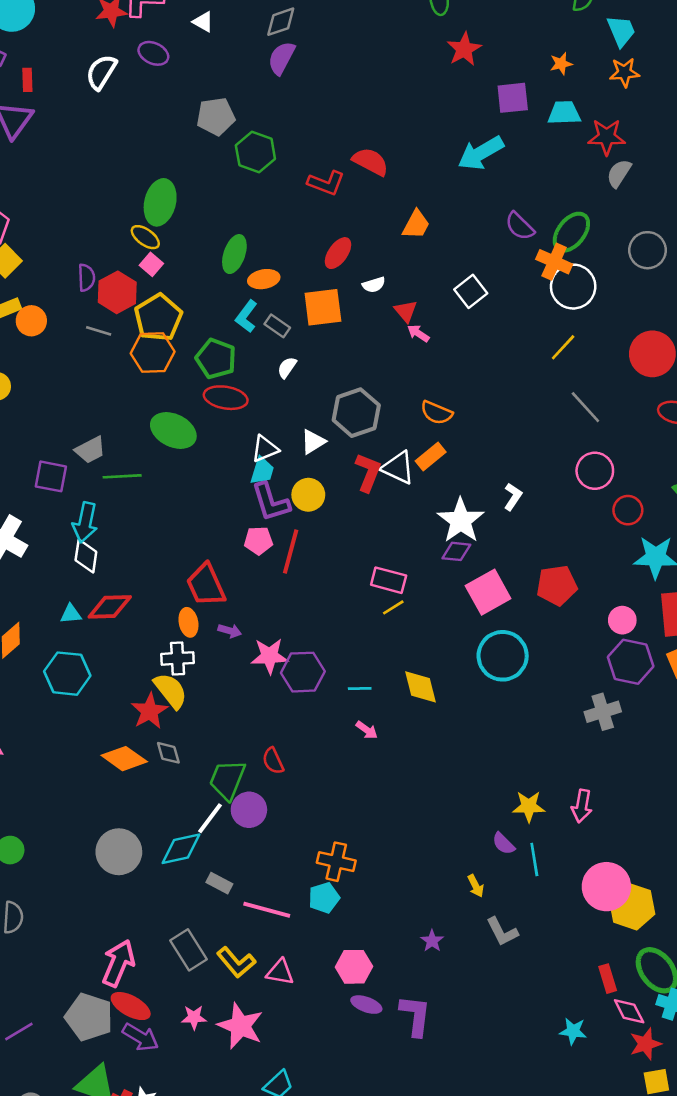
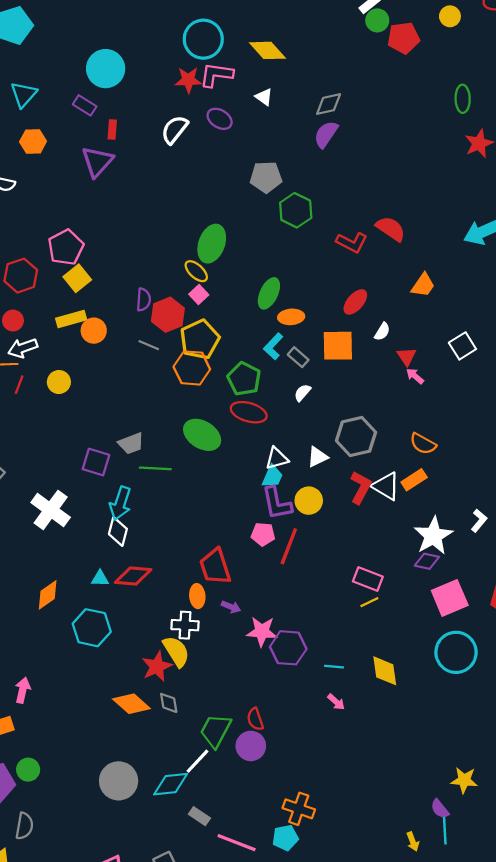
white semicircle: (374, 285) -> (382, 332), turned -48
purple circle: (249, 810) -> (251, 746), moved
cyan line: (534, 860) -> (445, 830), moved

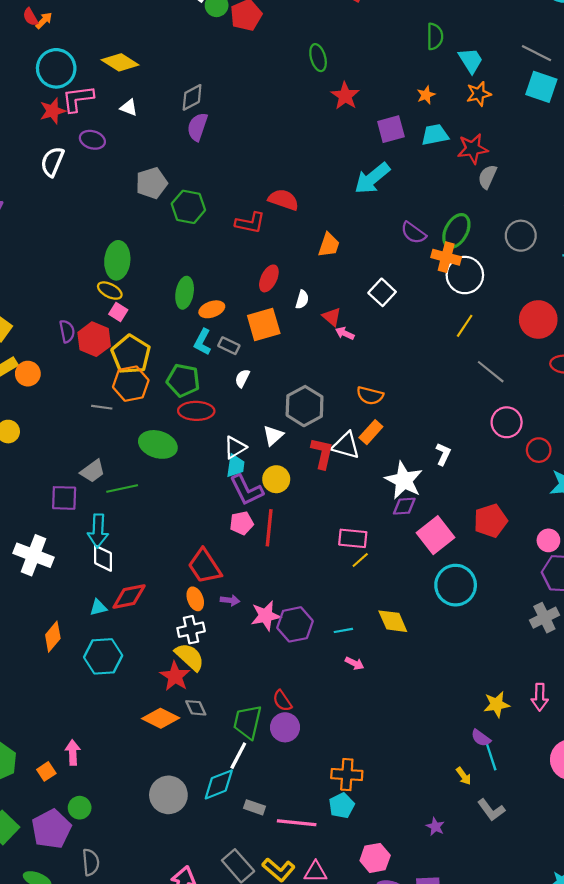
gray line: (149, 345) -> (102, 407), moved
pink arrow: (23, 690) -> (73, 753), moved

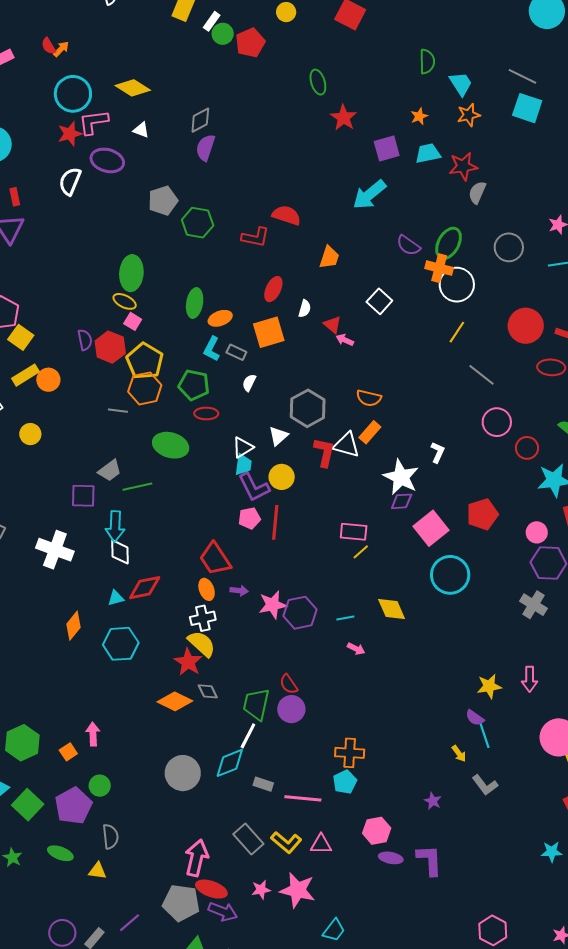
purple ellipse: (92, 140) -> (107, 160), size x1.4
red ellipse: (196, 411) -> (206, 413), size x0.7
gray cross: (544, 618) -> (534, 605), turned -32

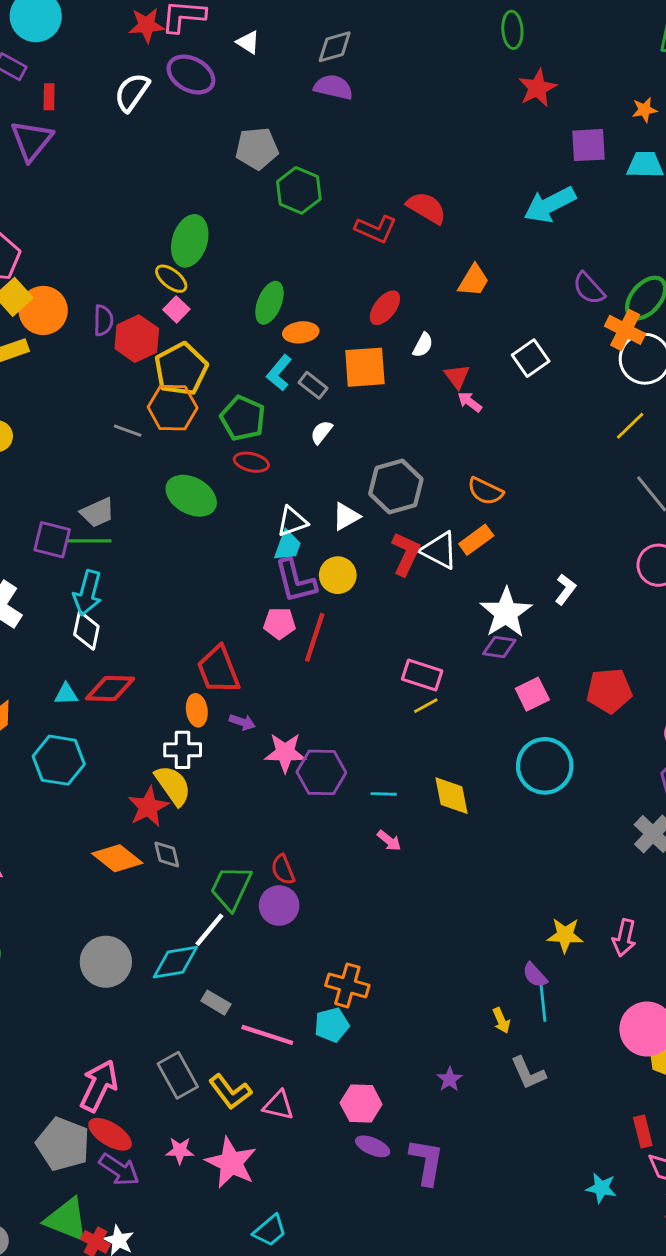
purple semicircle: (205, 148) -> (333, 87), turned 72
orange circle: (48, 380) -> (43, 310), moved, size x1.4
green line: (137, 487) -> (90, 541), moved
pink square: (431, 528) -> (532, 694), size x0.7

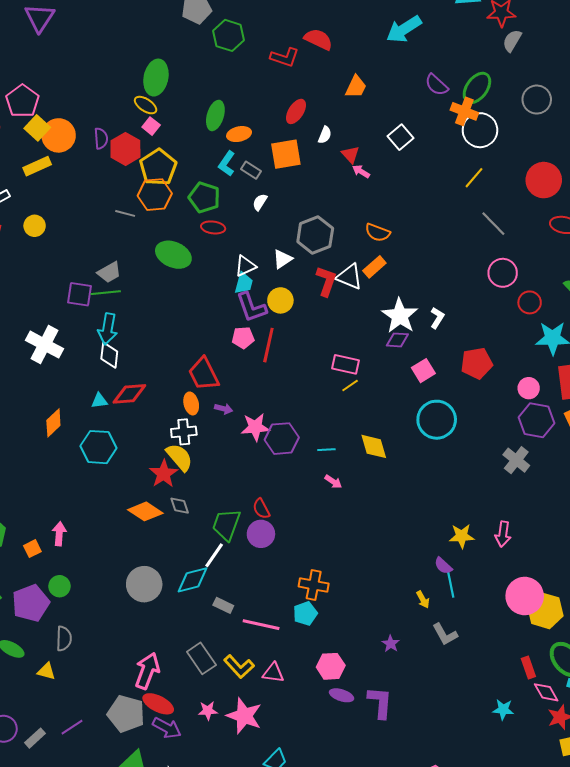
white L-shape: (565, 589) -> (437, 318), moved

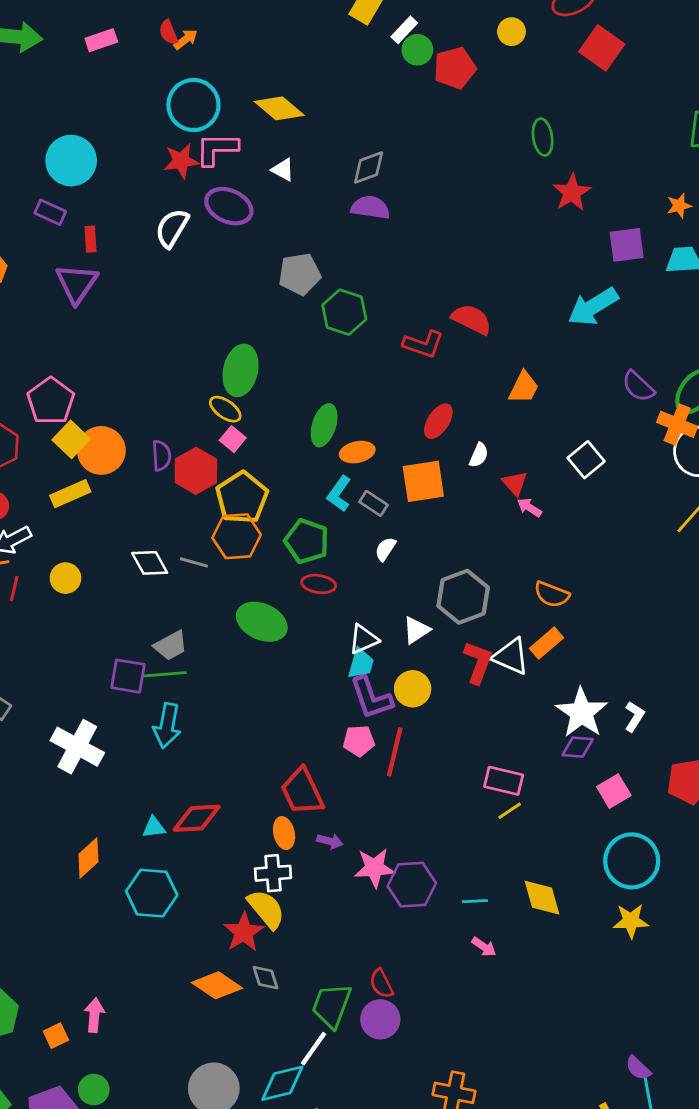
white diamond: (109, 355) -> (150, 563), moved, turned -36
yellow star: (462, 536) -> (631, 921), moved

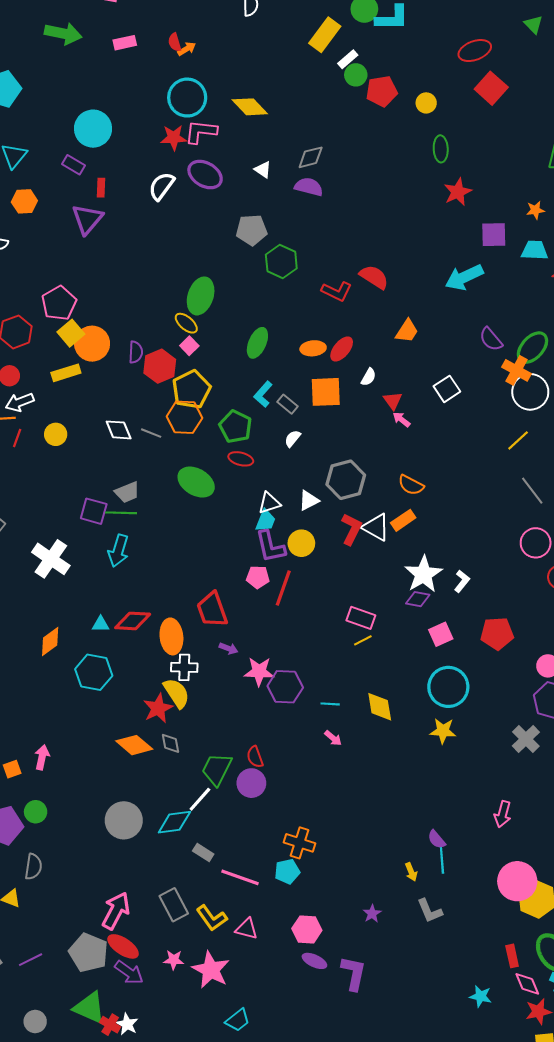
yellow circle: (511, 32) -> (426, 103), moved
white triangle: (283, 170) -> (263, 170), moved
orange ellipse: (357, 452) -> (313, 348), moved
orange ellipse: (284, 833) -> (171, 636), moved, size x1.5

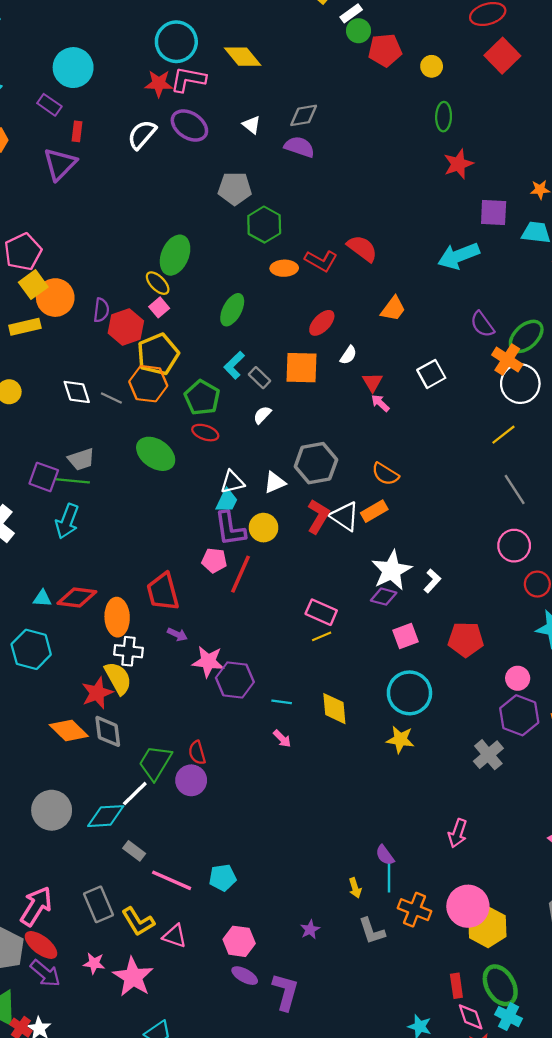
orange ellipse: (313, 348) -> (284, 268), moved
gray diamond: (170, 743) -> (108, 731), size x1.4
orange cross: (300, 843) -> (415, 910), moved

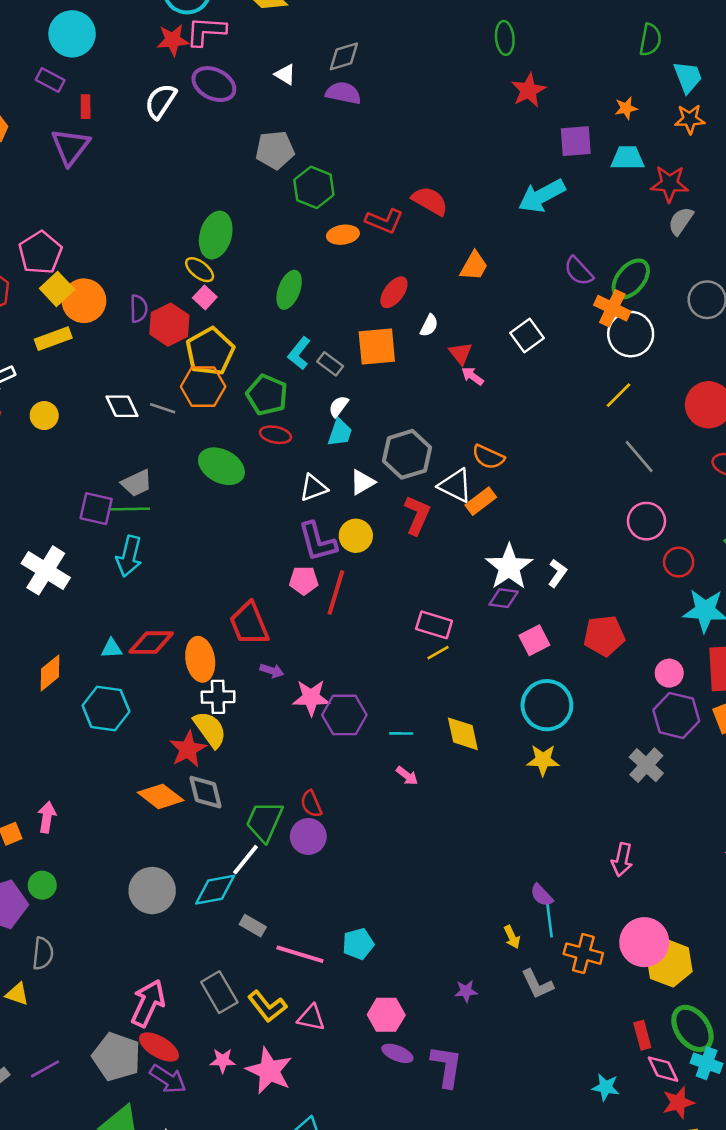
cyan trapezoid: (227, 501) -> (340, 433), moved
white triangle: (345, 516) -> (455, 486), moved
purple star: (310, 929) -> (466, 991), turned 30

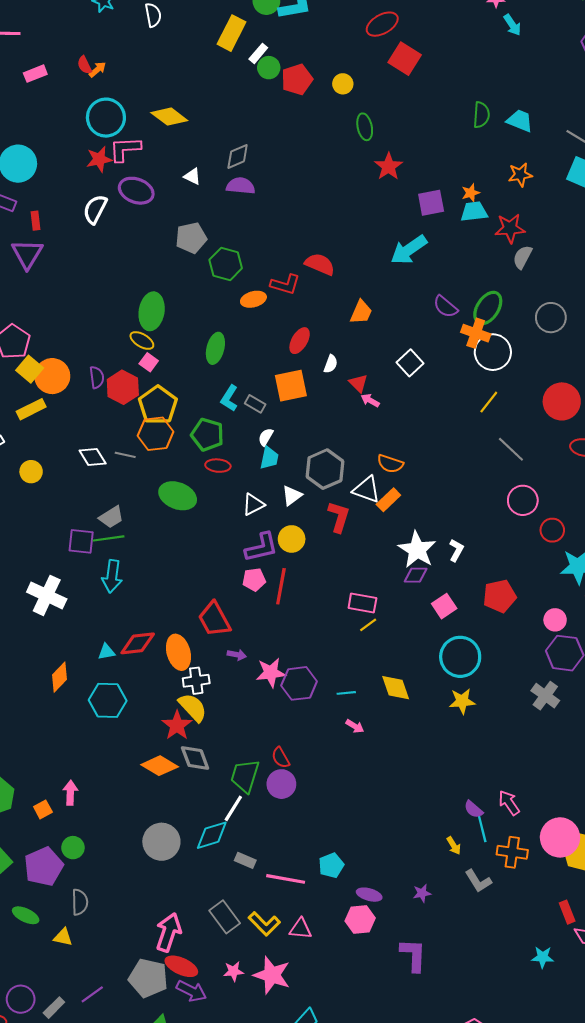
cyan trapezoid: (688, 77) -> (520, 121), moved, turned -40
orange star: (626, 108) -> (471, 193), moved
purple L-shape: (317, 542) -> (261, 547), turned -81
pink arrow: (622, 860) -> (509, 803), moved, turned 140
purple ellipse: (397, 1053) -> (369, 895), moved

